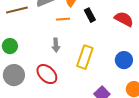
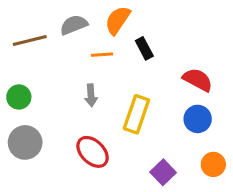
red semicircle: (124, 19) -> (198, 80), moved
red ellipse: (47, 74) -> (93, 152), moved

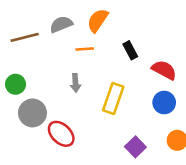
black rectangle: (144, 48) -> (130, 50), moved
gray circle: (25, 142) -> (32, 113), moved
red ellipse: (93, 152) -> (61, 134), moved

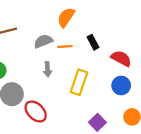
gray semicircle: (61, 24) -> (43, 41), moved
orange line: (85, 49) -> (65, 47), moved

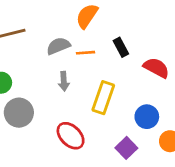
blue circle: (121, 85) -> (147, 117), moved
red ellipse: (36, 111) -> (71, 136), moved

